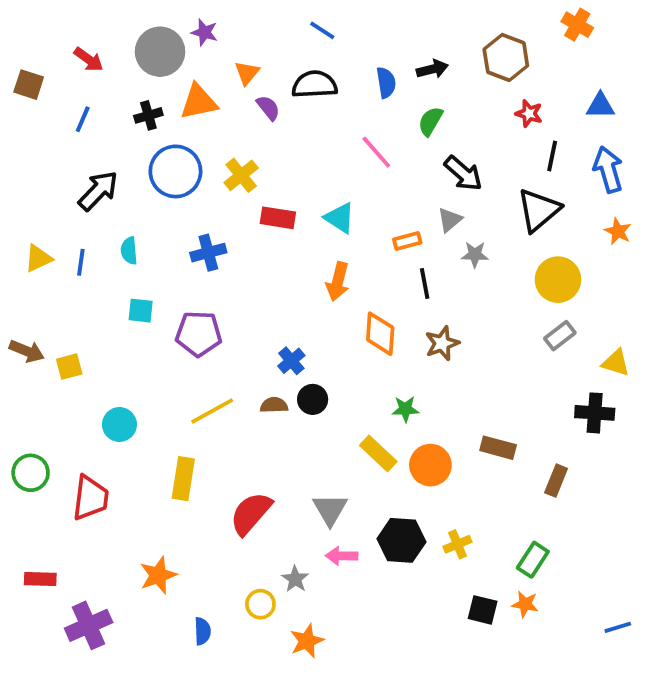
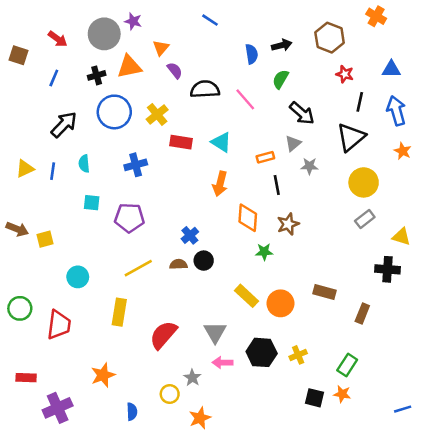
black semicircle: (315, 85) -> (205, 89), moved
green star: (405, 409) -> (264, 252), moved

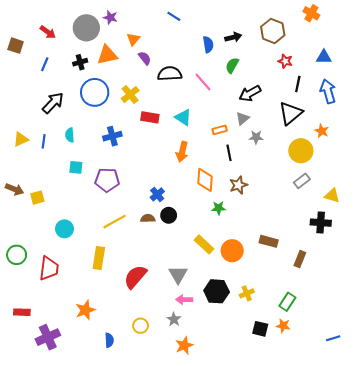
black arrow: (302, 113) -> (250, 93), turned 110
orange star: (403, 151) -> (322, 131), moved
gray star: (192, 378) -> (174, 319), moved
orange star: (200, 418) -> (184, 345), moved

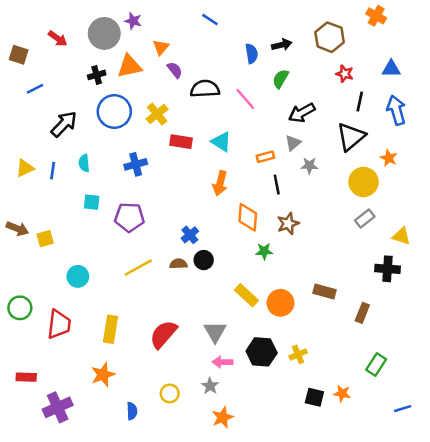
blue line: (45, 64) -> (35, 89), moved, turned 40
yellow rectangle: (99, 258) -> (111, 329), moved
green rectangle: (287, 302) -> (376, 365), moved

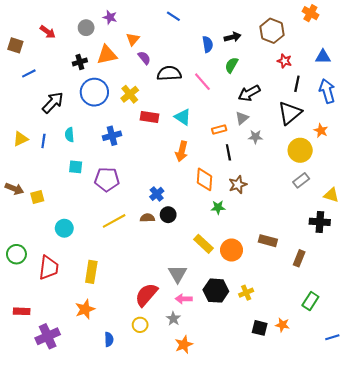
gray circle: (104, 33) -> (86, 28), size x0.6
red semicircle: (163, 334) -> (146, 295), moved

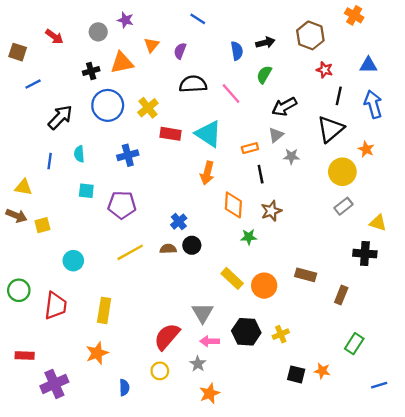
purple semicircle: (144, 58) -> (180, 51), moved, turned -120
cyan triangle: (183, 117) -> (208, 134), size x1.4
yellow triangle: (21, 139) -> (24, 187), moved, turned 35

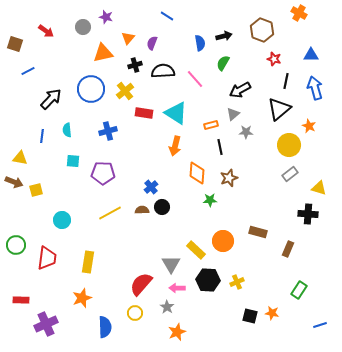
black cross: (91, 71) -> (135, 65), moved
yellow rectangle: (232, 278) -> (196, 250), moved
blue semicircle: (124, 387) -> (105, 327), size x1.5

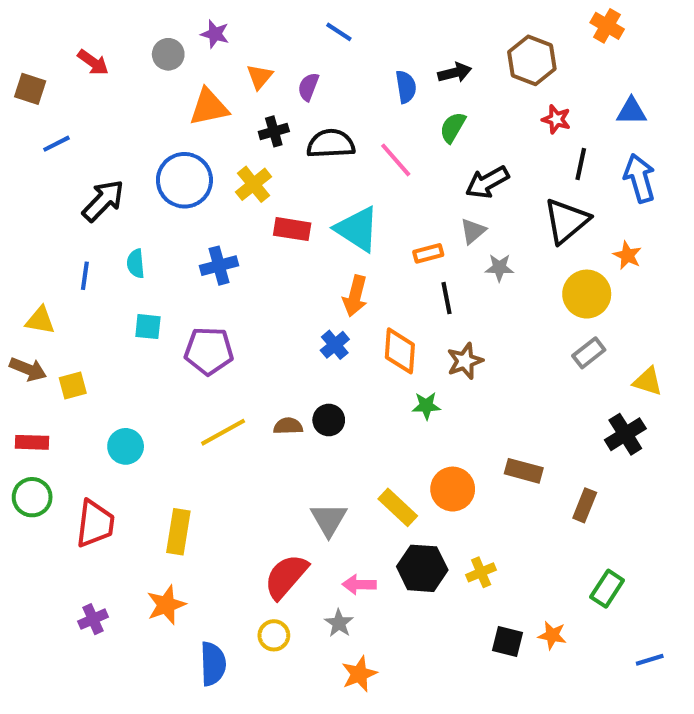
blue cross: (151, 187) -> (335, 345), moved
black cross: (308, 214) -> (625, 434), turned -36
gray triangle: (171, 264) -> (329, 520), moved
red rectangle: (21, 300) -> (32, 442), moved
purple cross: (46, 324) -> (93, 619), moved, size x0.6

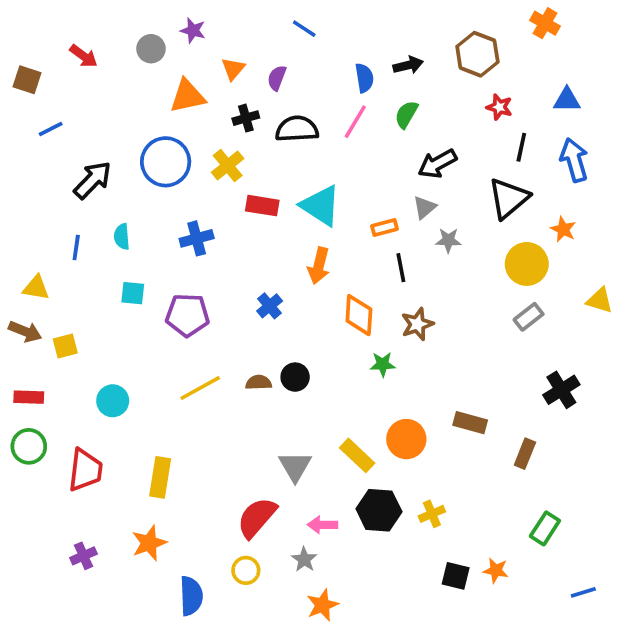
pink line: (396, 160) -> (355, 122), moved, turned 72
blue cross: (335, 345) -> (270, 306), moved
yellow triangle: (648, 381) -> (600, 300), moved

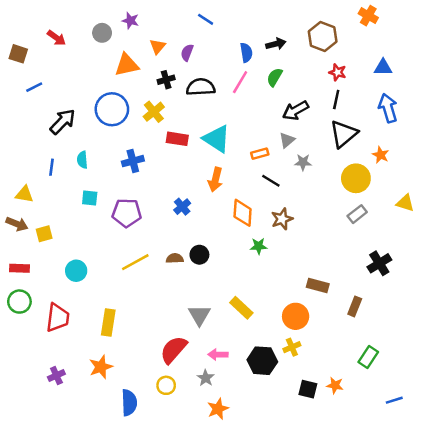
black line: (521, 147) -> (336, 99), moved
black line: (401, 268) -> (271, 181), turned -48
orange circle: (406, 439) -> (296, 316), moved
black hexagon: (379, 510) -> (262, 361), moved

